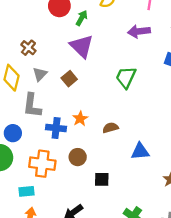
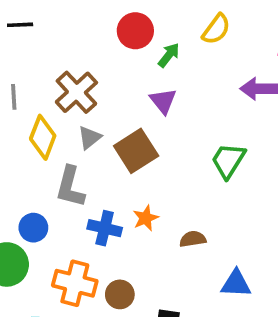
purple triangle: (82, 46) -> (163, 101), size x0.7
brown cross: (28, 48) -> (76, 92), size x1.6
brown square: (69, 79) -> (136, 151), size x1.6
brown circle: (78, 157) -> (120, 294), moved

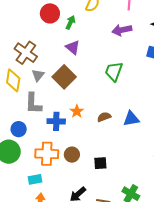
blue triangle: (236, 284) -> (131, 119), moved

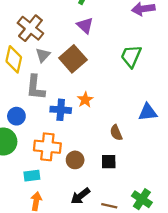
brown semicircle: (104, 117) -> (116, 133), moved, turned -96
brown circle: (72, 155) -> (75, 160), moved

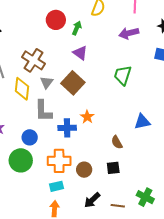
cyan rectangle: (32, 176) -> (56, 186), moved

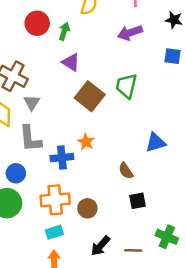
brown square: (73, 83) -> (90, 96), moved
black square: (113, 168) -> (137, 201), moved

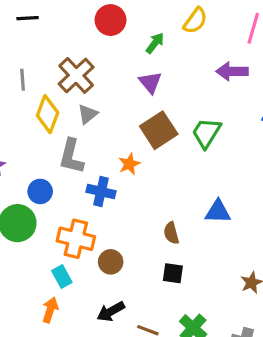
red circle: (37, 23) -> (111, 20), moved
orange star: (86, 142) -> (129, 164), moved
cyan rectangle: (54, 232) -> (62, 277), turned 60

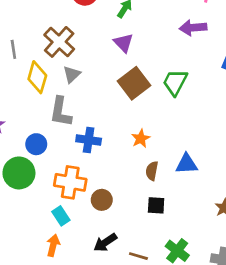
orange star: (129, 164) -> (141, 139), moved
blue triangle: (218, 212) -> (187, 164), moved
brown semicircle: (171, 233) -> (152, 171), turned 30

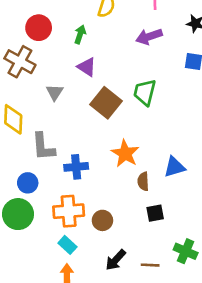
brown cross: (59, 42) -> (20, 62), moved
gray triangle: (72, 74) -> (55, 92), moved
orange star: (141, 139) -> (125, 153), size x1.5

